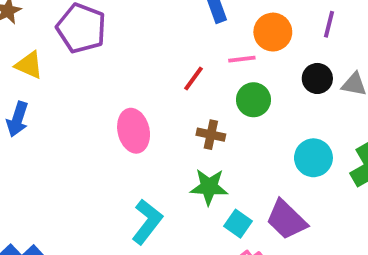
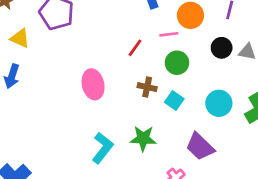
green star: (209, 187) -> (143, 138), moved
cyan square: (238, 224) -> (174, 101), moved

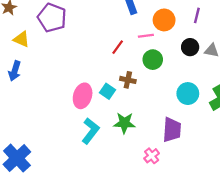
pink ellipse: (93, 84) -> (83, 96), moved, turned 30
cyan square: (174, 101) -> (107, 91), moved
purple trapezoid: (200, 147) -> (172, 130), turned -130

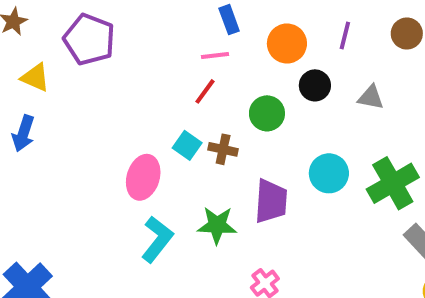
pink line: (146, 36) -> (215, 55), moved
black circle: (190, 47) -> (315, 85), moved
cyan square: (107, 91) -> (187, 145), moved
purple trapezoid: (172, 130) -> (271, 201), moved

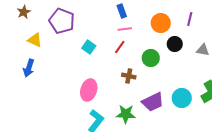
blue rectangle: (229, 20) -> (122, 11), moved
cyan square: (187, 145) -> (89, 47), moved
cyan circle: (329, 173) -> (182, 98), moved
purple trapezoid: (271, 201) -> (153, 102), turned 60

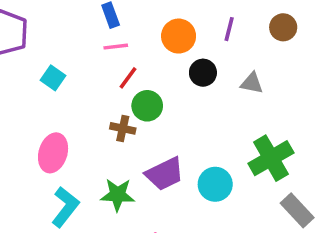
red line: (120, 47) -> (128, 78), moved
green circle: (151, 58) -> (147, 106), moved
cyan circle: (182, 98) -> (215, 184), moved

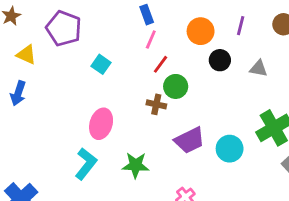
pink line: (116, 47) -> (151, 39), turned -60
green star: (118, 195) -> (136, 165), moved
cyan L-shape: (65, 207) -> (86, 164), moved

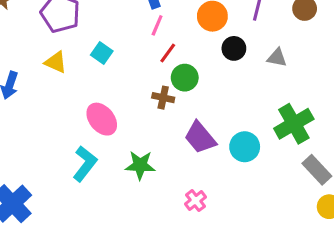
yellow triangle: (26, 55) -> (56, 62), moved
pink ellipse: (101, 124) -> (102, 119), turned -56
purple trapezoid: (189, 140) -> (200, 138), turned 76

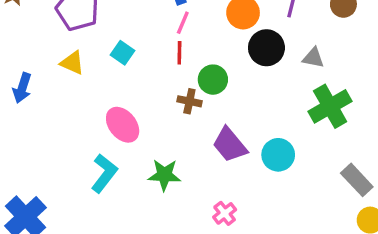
black circle: (234, 48) -> (266, 48), size x1.4
red line: (168, 53) -> (179, 53), moved, turned -35
green cross: (294, 124) -> (330, 106), moved

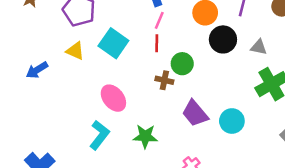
cyan square: (123, 53) -> (113, 43), size x1.6
blue arrow: (22, 88) -> (37, 70), turned 40

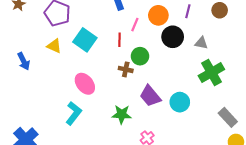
pink line: (159, 20) -> (135, 25), moved
blue arrow: (37, 70) -> (24, 61), turned -84
green star: (145, 136) -> (122, 114), moved

